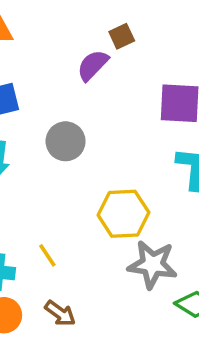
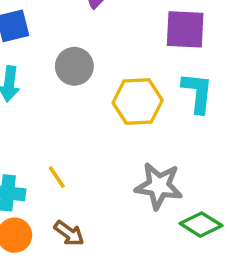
yellow hexagon: (123, 214) -> (138, 101), moved

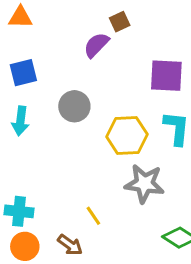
yellow line: (57, 177) -> (93, 216), moved
gray star: (159, 186) -> (144, 184), moved

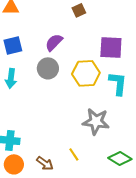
purple semicircle: (96, 45) -> (54, 42), moved
yellow hexagon: (127, 135) -> (86, 73), moved
yellow line: (93, 216) -> (74, 154), moved

